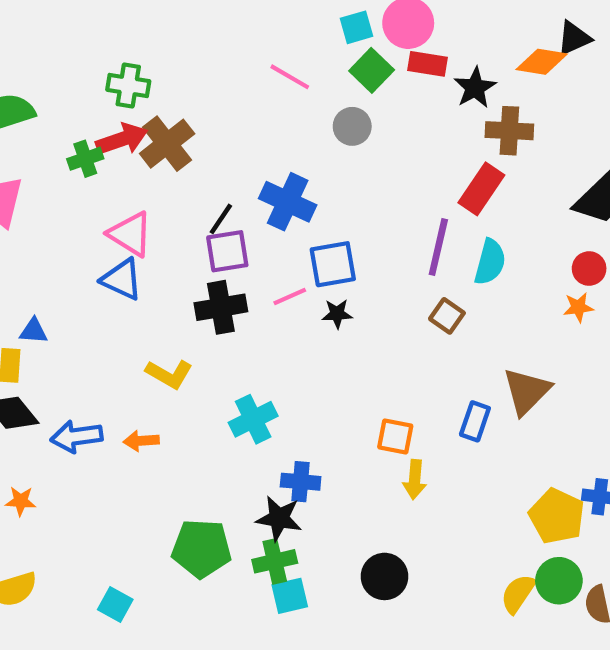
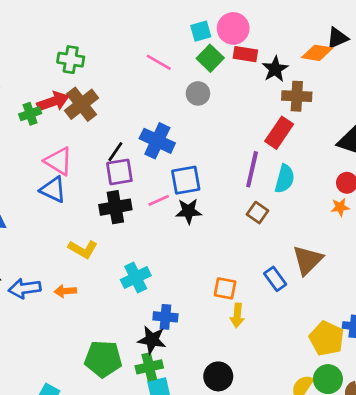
green cross: (128, 85) -> (71, 60), moved
black star: (337, 314) -> (188, 211), size x1.4
blue rectangle: (475, 421) -> (275, 279), turned -55

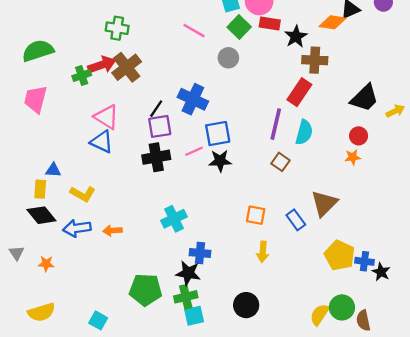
yellow L-shape: (83, 249) -> (83, 194), moved
orange square: (225, 288) -> (256, 215), moved
yellow pentagon: (327, 338) -> (340, 255), moved

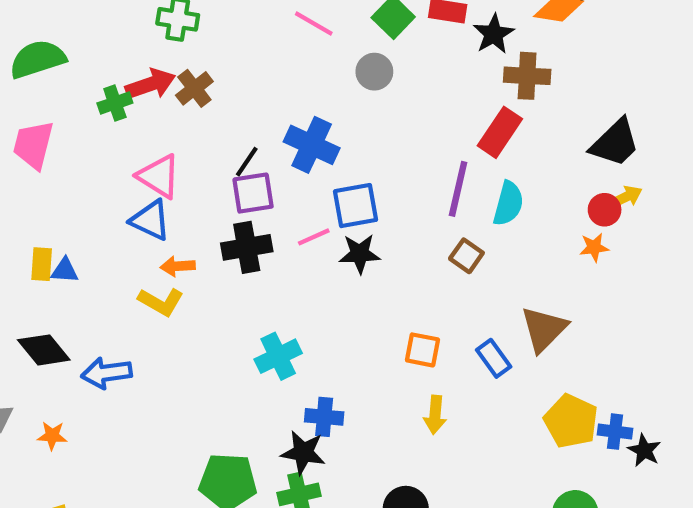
brown cross: (127, 67) -> (194, 88), size x0.7
yellow arrow: (395, 111) -> (625, 197), moved
yellow rectangle: (40, 189) -> (42, 264), moved
yellow L-shape: (83, 194) -> (161, 302), moved
orange arrow: (112, 231) -> (178, 266), moved

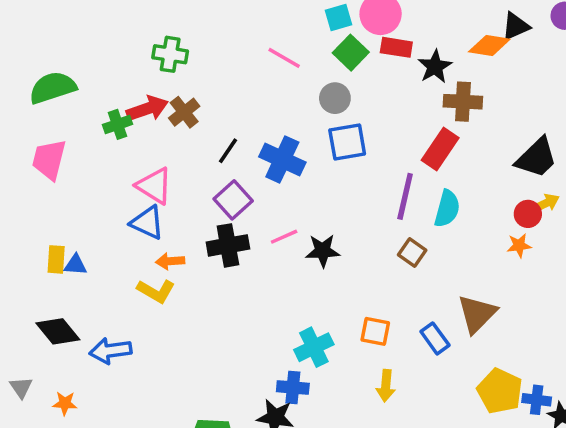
black line: (247, 162) -> (228, 151), moved
purple square: (253, 193) -> (233, 200), turned -33
blue square: (356, 206) -> (347, 142), moved
cyan cross: (278, 356) -> (314, 347), moved

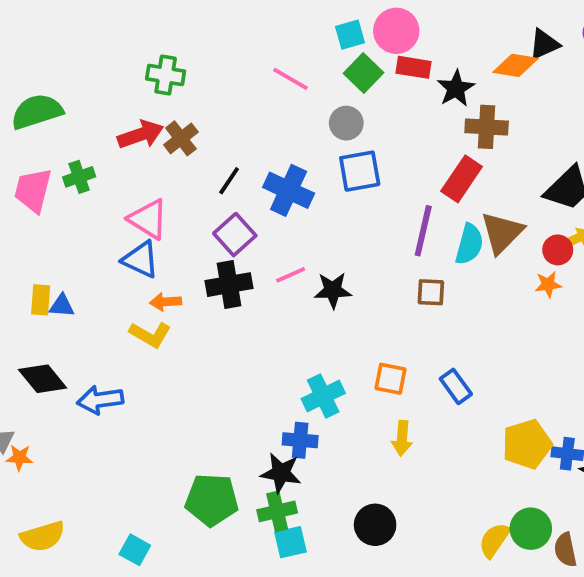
green cross: (117, 124) -> (79, 177), moved
brown square: (412, 252) -> (431, 292), turned -32
brown triangle: (477, 314) -> (502, 233), moved
yellow pentagon: (500, 391) -> (527, 444), turned 30
orange star: (65, 403) -> (19, 458), moved

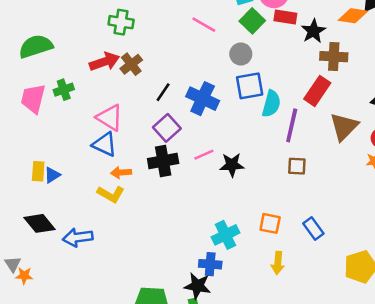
cyan semicircle: (469, 244) -> (271, 104), moved
blue triangle: (62, 306) -> (52, 175), turned -36

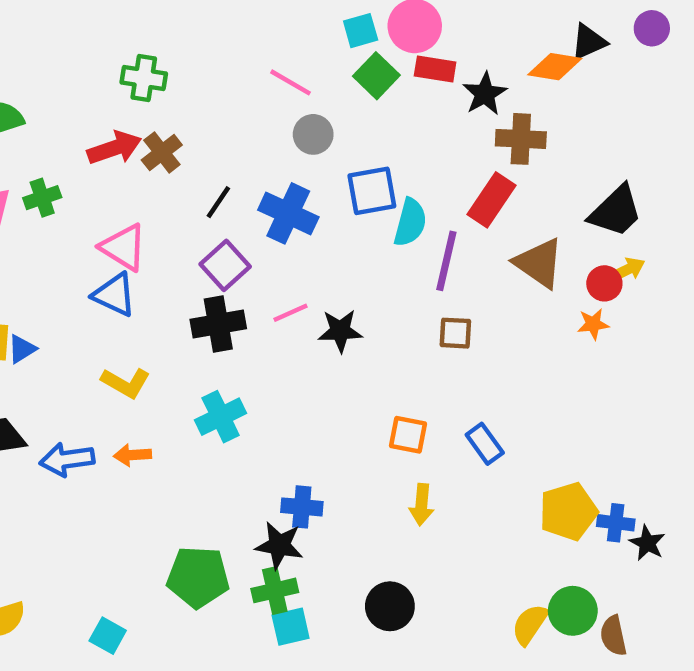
gray circle: (241, 54) -> (313, 134), moved
brown triangle: (344, 127) -> (539, 263), turned -40
orange arrow: (121, 172) -> (132, 455), moved
cyan cross: (226, 235) -> (221, 417), moved

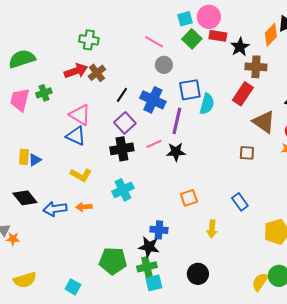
orange diamond: (555, 67) -> (271, 35), turned -55
purple line: (446, 261) -> (177, 121), moved
brown square: (455, 333) -> (247, 153), moved
orange square: (408, 435) -> (189, 198), moved, turned -30

